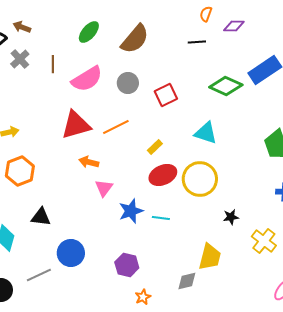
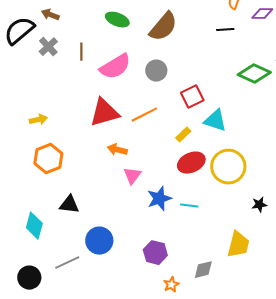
green ellipse: (89, 32) -> (117, 20), turned 70
red square: (166, 95) -> (192, 97), moved
cyan triangle: (206, 133) -> (215, 121), moved
gray diamond: (187, 281) -> (203, 270), moved

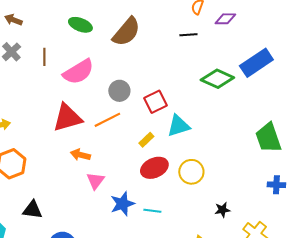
gray circle: (156, 71) -> (119, 91), moved
cyan triangle: (215, 121) -> (178, 126), turned -35
yellow circle: (228, 167) -> (191, 172), size x0.7

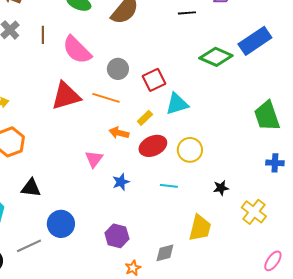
pink semicircle: (78, 72) -> (77, 50), turned 76
orange line: (107, 120) -> (106, 98), turned 44
orange arrow: (80, 155) -> (119, 133), moved
blue star: (122, 204) -> (121, 182), size x0.7
cyan line: (152, 211) -> (169, 186), moved

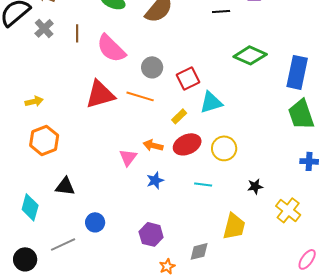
blue rectangle: (255, 41) -> (297, 72), moved, turned -44
orange arrow: (119, 133) -> (153, 145), moved
blue circle: (61, 224) -> (95, 222), size x0.7

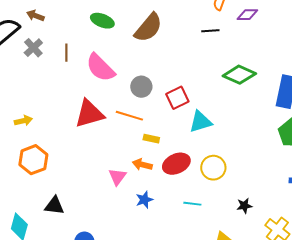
yellow rectangle: (179, 116) -> (151, 139), moved, turned 56

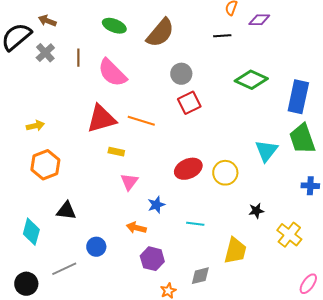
gray circle: (141, 87) -> (181, 74), moved
cyan triangle: (200, 122) -> (266, 151), moved, turned -35
yellow rectangle: (151, 139) -> (116, 152), moved
orange arrow: (142, 165) -> (136, 228), moved
cyan line: (192, 204) -> (195, 224), moved

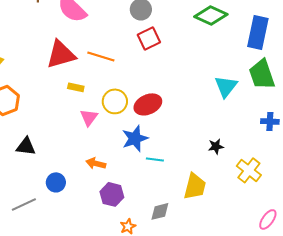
yellow circle: (225, 173) -> (115, 101), moved
blue star: (156, 205) -> (135, 138), moved, size x1.5

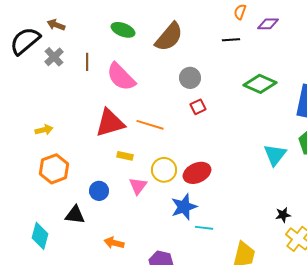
red square: (149, 38) -> (198, 107), size x0.7
black star: (216, 146) -> (283, 215), moved
orange arrow: (96, 163) -> (114, 243), moved
blue circle: (56, 182) -> (99, 191), moved

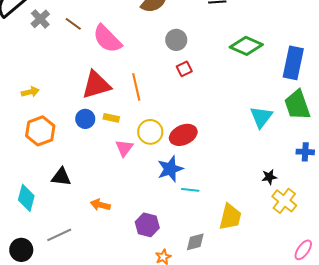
brown line: (87, 62) -> (73, 24), turned -54
orange line: (150, 125) -> (136, 87), turned 60
blue circle: (99, 191) -> (85, 119), moved

